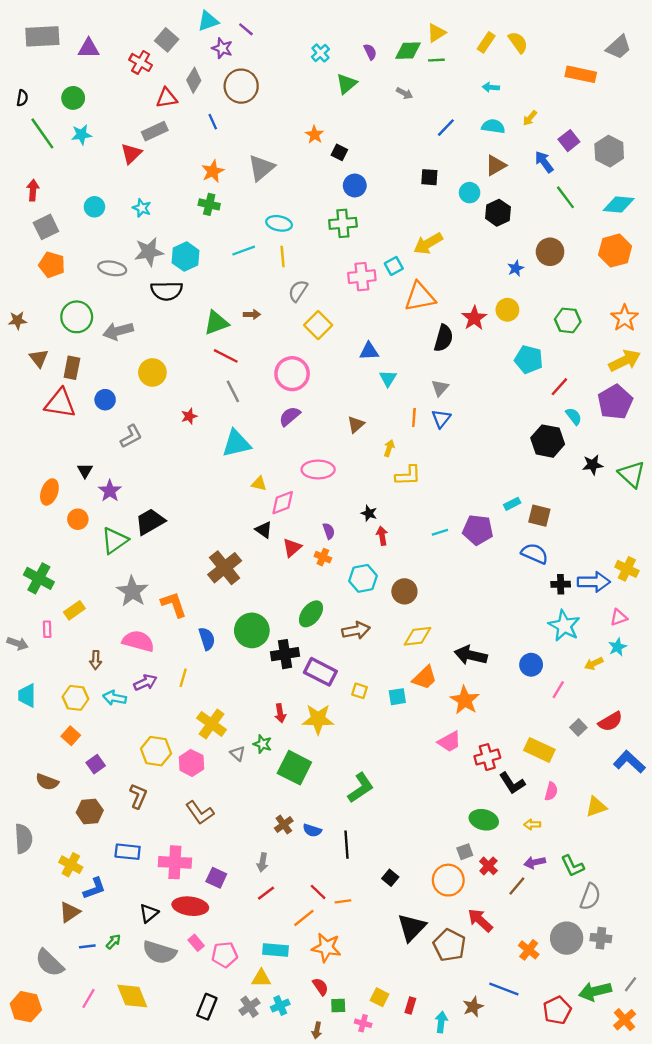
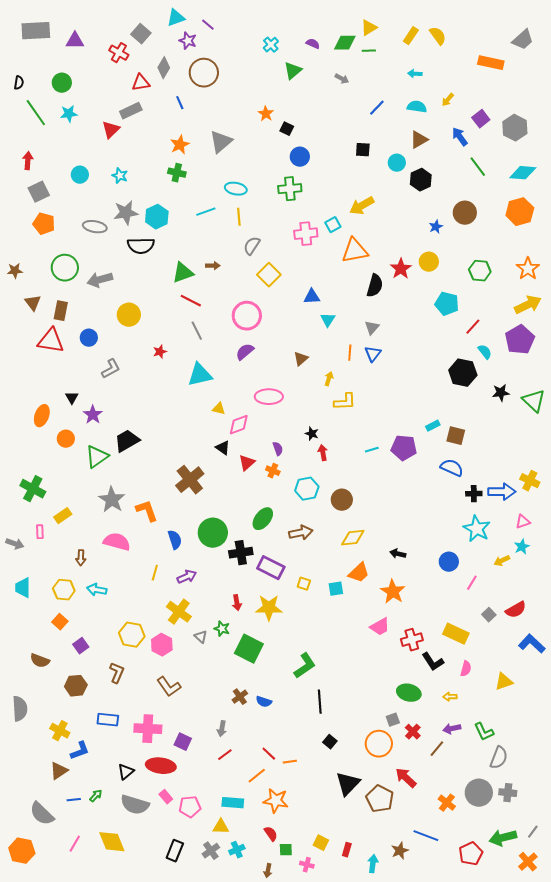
purple semicircle: (370, 52) -> (313, 44), turned -40
black arrow: (471, 655) -> (398, 554), size x0.6
purple arrow: (145, 682) -> (187, 577), moved
black line: (346, 845) -> (320, 702), moved

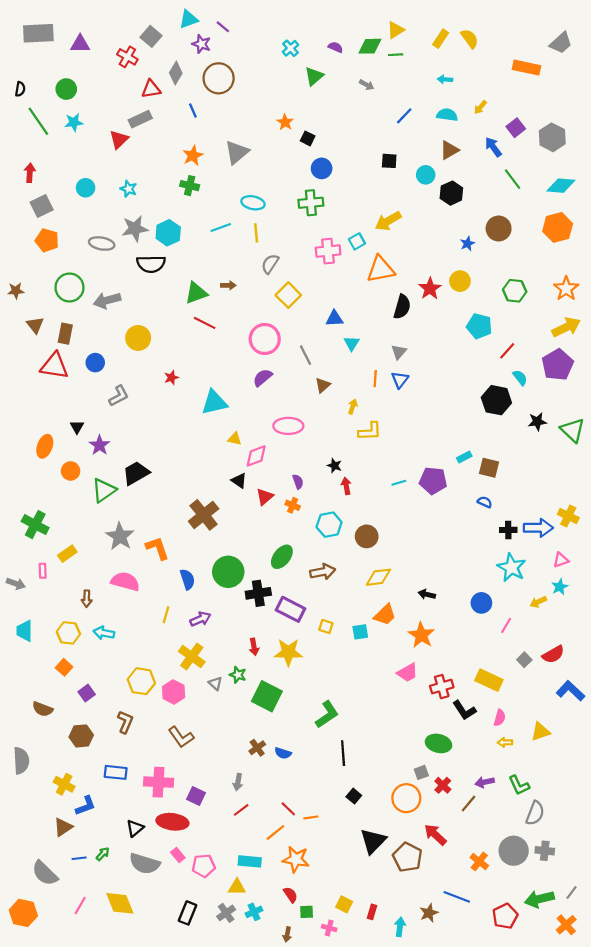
gray line: (197, 331) -> (305, 355), moved
blue semicircle: (452, 468) -> (485, 502), size x0.6
yellow arrow: (450, 697) -> (505, 742), moved

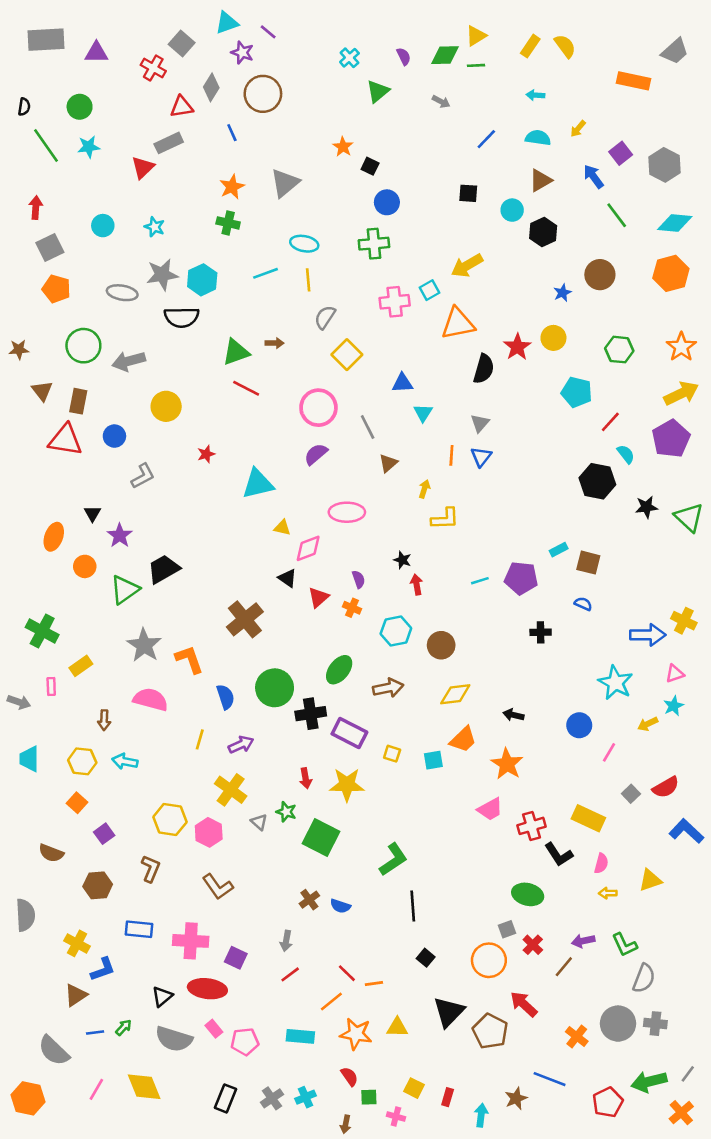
purple semicircle: (336, 47) -> (404, 56), turned 40
black cross: (508, 530) -> (541, 632), moved
yellow triangle: (237, 887) -> (397, 1027), moved

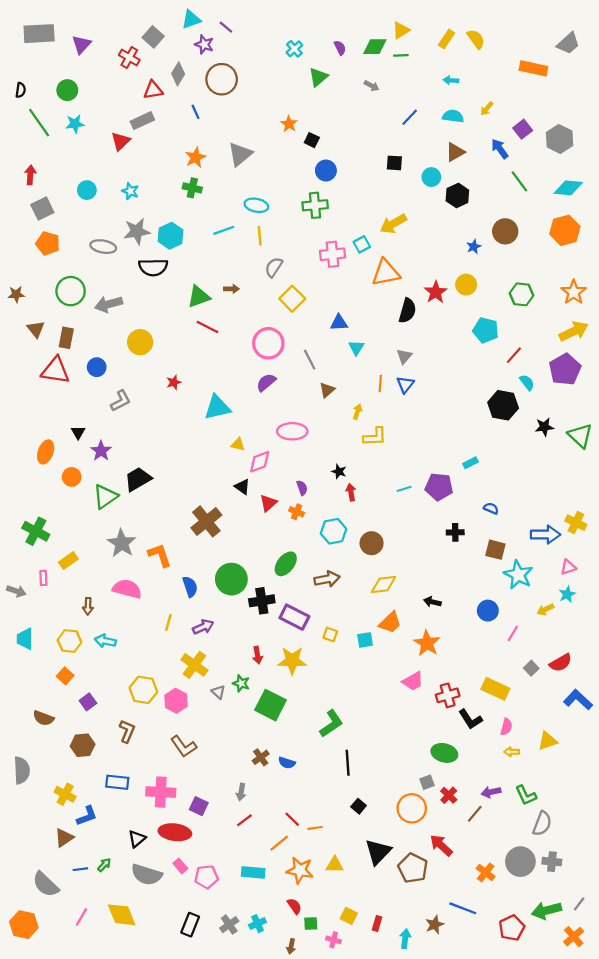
purple triangle: (96, 53) -> (81, 44), turned -48
brown square: (588, 563) -> (495, 550), moved

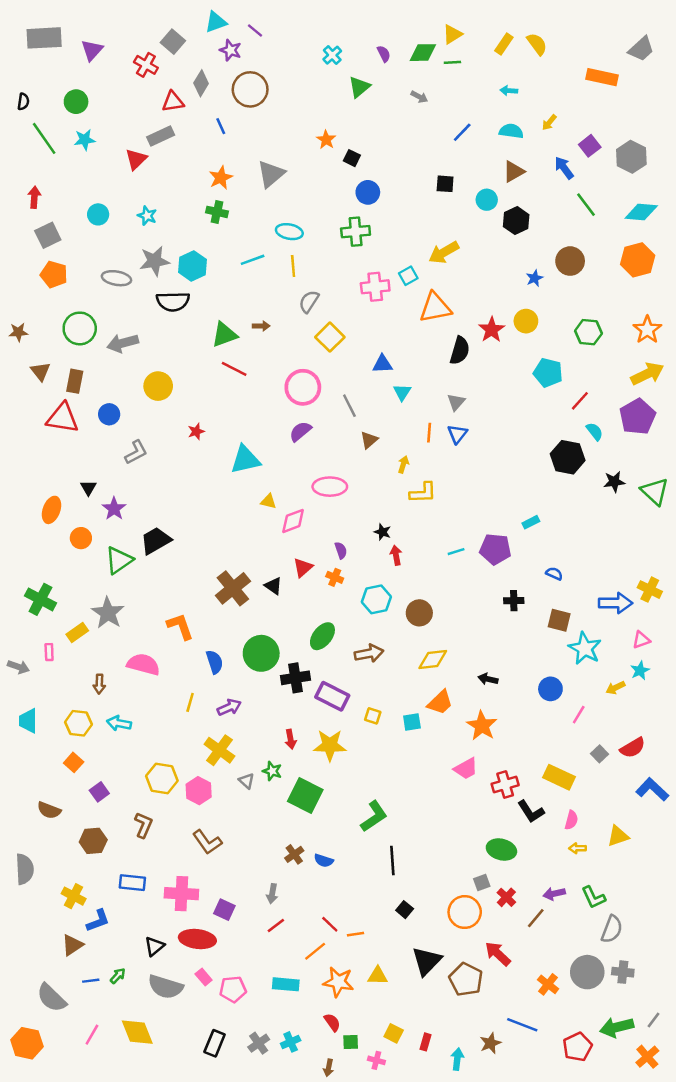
black triangle: (242, 487) -> (273, 586), moved
gray star: (122, 543) -> (108, 613), moved

